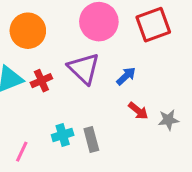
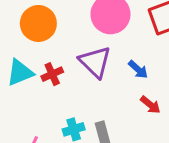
blue arrow: (126, 76) -> (138, 70), turned 85

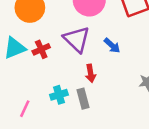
red arrow: (150, 105) -> (91, 73), moved, turned 42

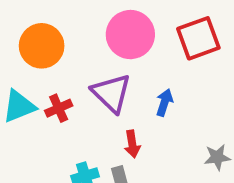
blue arrow: (112, 46) -> (164, 103), turned -114

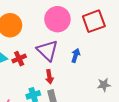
red arrow: (132, 144) -> (49, 77), moved

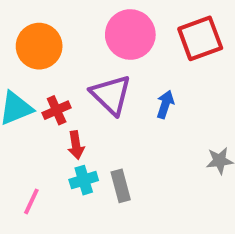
red arrow: (49, 77) -> (76, 145), moved

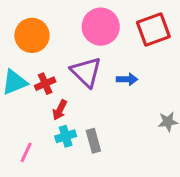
blue arrow: (165, 104) -> (127, 79), turned 72
red arrow: (76, 145) -> (60, 110), turned 36

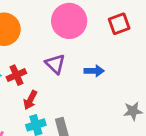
red square: (153, 30) -> (119, 24), size x0.7
purple triangle: (86, 72) -> (55, 64), size x0.7

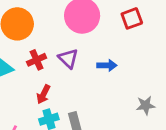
red cross: (16, 75) -> (37, 60), moved

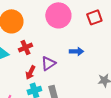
purple triangle: (68, 58) -> (48, 63), moved, turned 42

